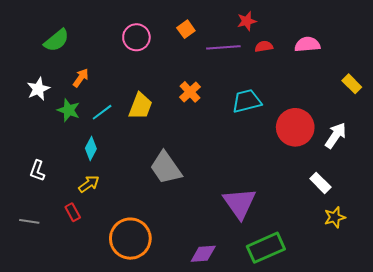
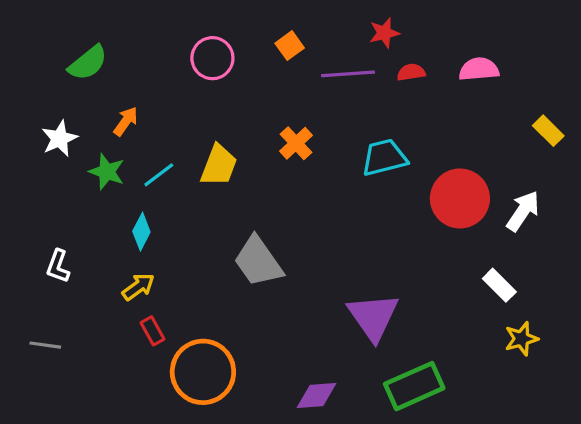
red rectangle: (73, 212) -> (153, 331), moved

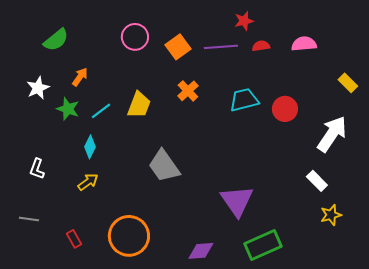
orange square: (290, 46) -> (178, 47), moved, size x1.4
red circle: (460, 198) -> (285, 109), moved, size x0.7
white arrow: (523, 211) -> (332, 134), size x1.4
red rectangle: (153, 331) -> (74, 239), moved

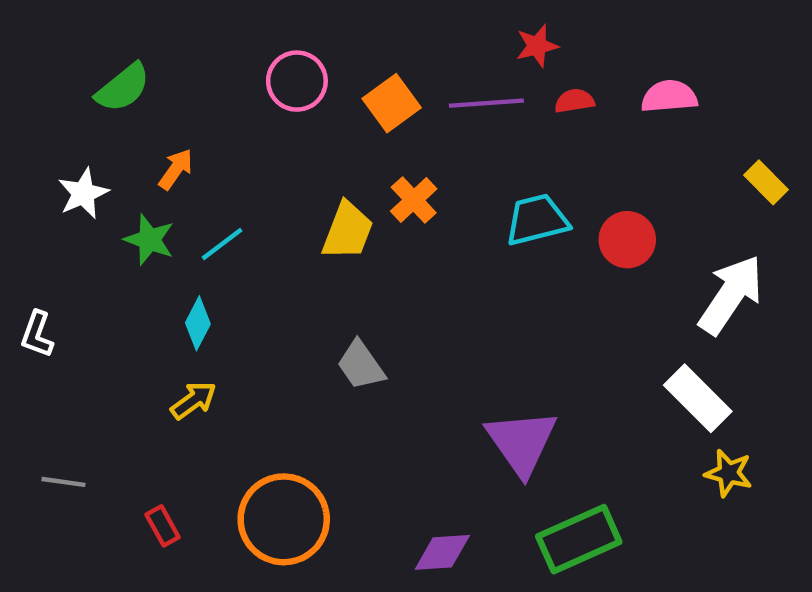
yellow trapezoid: (139, 105) -> (348, 231), moved
gray trapezoid: (164, 166) -> (361, 365), size x0.7
white L-shape: (37, 169) -> (37, 334), moved
white rectangle: (317, 181) -> (698, 398), size x1.4
yellow star: (331, 215) -> (729, 473), turned 30

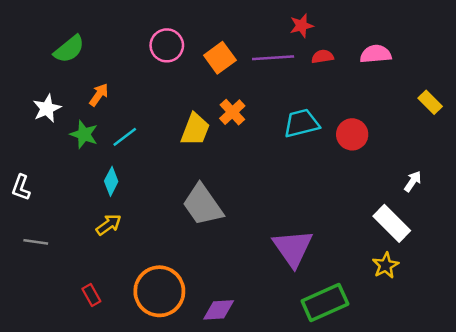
white arrow: (731, 295) -> (413, 181), moved, size x0.5
gray trapezoid: (361, 365) -> (203, 205), size x1.5
yellow star: (729, 473) -> (386, 265), moved, turned 30
gray line: (63, 482) -> (36, 242), moved
purple diamond: (442, 552) -> (219, 310), moved

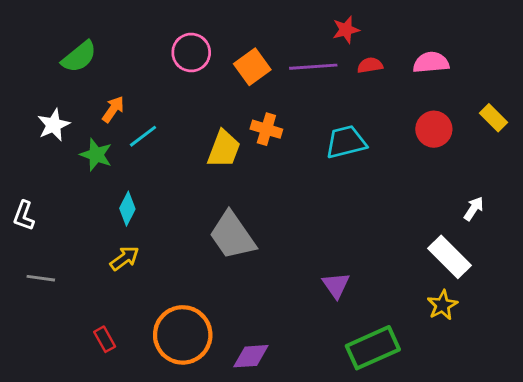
orange cross: (232, 112) -> (266, 129), turned -30
red circle: (352, 134) -> (434, 129), moved
cyan line: (125, 137) -> (143, 136), moved
purple triangle: (293, 248) -> (336, 285), size x0.6

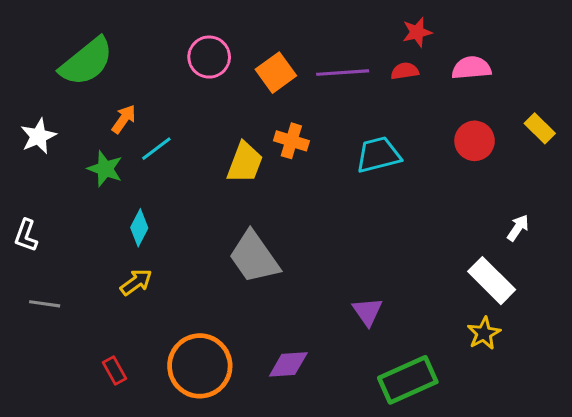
red star: (346, 30) -> (417, 32), moved
green semicircle: (79, 57) -> (87, 62), size x1.4
white star: (54, 125) -> (38, 136), moved
purple diamond: (251, 356) -> (288, 364), moved

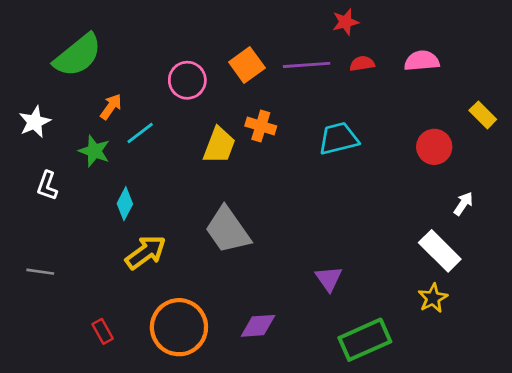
red star: (417, 32) -> (345, 22), moved
pink circle: (209, 57) -> (187, 80), moved
red circle: (475, 141) -> (434, 147), moved
white L-shape: (26, 236) -> (47, 186), moved
yellow arrow: (136, 282) -> (146, 252), moved, size x1.4

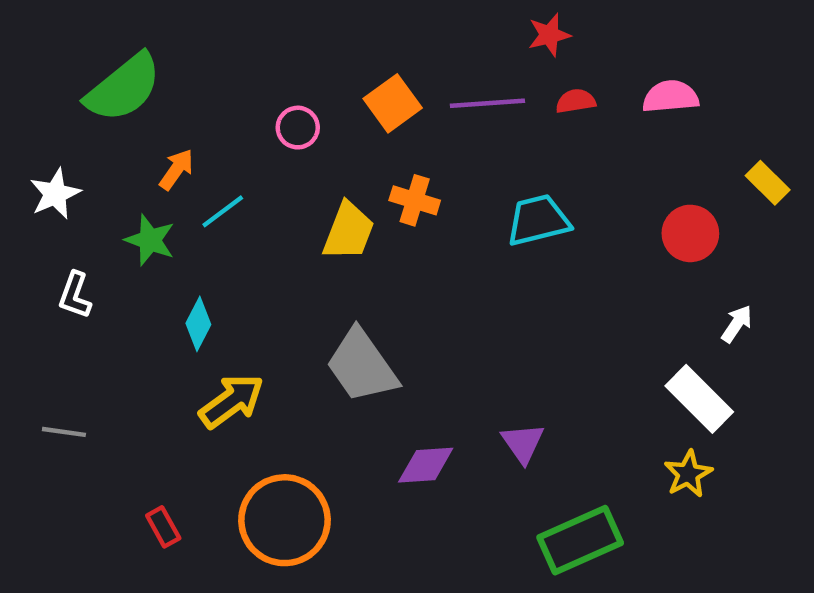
pink circle: (187, 80) -> (298, 128), size x0.7
purple diamond: (258, 326) -> (426, 465), moved

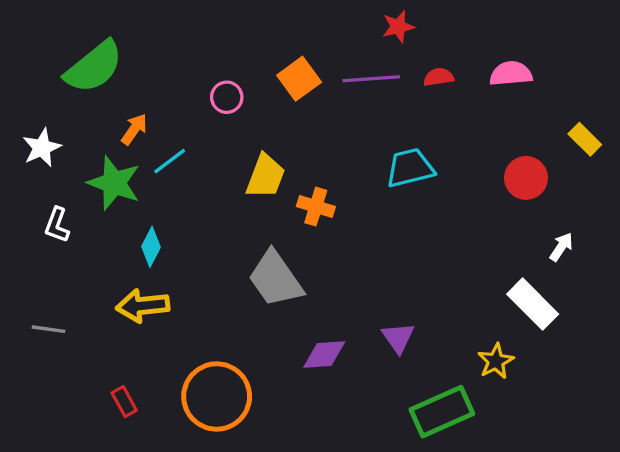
red star: (549, 35) -> (398, 27), moved
orange cross: (415, 200) -> (316, 207), moved
green star: (150, 240) -> (114, 183), size x1.4
yellow arrow: (232, 401) -> (143, 306), moved, turned -150
yellow star: (688, 474) -> (496, 361), moved

